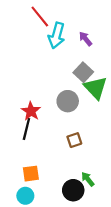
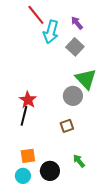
purple arrow: (85, 39) -> (77, 23), moved
gray square: (83, 72) -> (75, 47), moved
gray circle: (68, 101) -> (73, 96), moved
black circle: (73, 190) -> (50, 171), moved

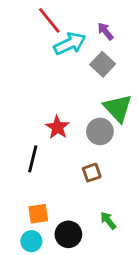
cyan arrow: (51, 32) -> (70, 44), turned -130
red star: (28, 100) -> (57, 127), moved

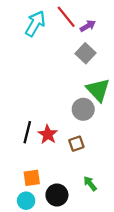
red line: (49, 20) -> (66, 17), moved
purple arrow: (105, 31) -> (88, 26), turned 98
cyan arrow: (70, 44) -> (35, 24), moved, turned -35
red star: (57, 127) -> (48, 134), moved

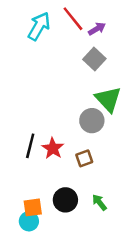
orange square: (32, 178) -> (33, 207), moved
black circle: (57, 195) -> (65, 200), moved

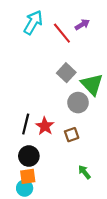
red line: (73, 19) -> (62, 33), moved
gray square: (94, 59) -> (66, 73), moved
black circle: (65, 200) -> (29, 156), moved

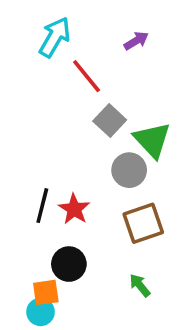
red line: (62, 33) -> (87, 76), moved
brown square: (72, 135) -> (143, 223), moved, size x1.6
black circle: (29, 156) -> (69, 264), moved

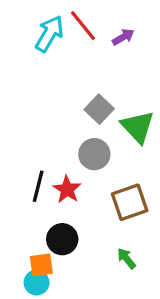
red line: (87, 76) -> (83, 26), moved
gray circle: (129, 170) -> (94, 154), moved

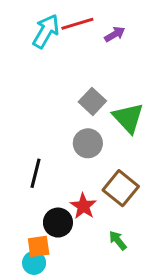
red line: (83, 26) -> (77, 24), turned -68
red star: (67, 189) -> (83, 206), moved
brown square: (130, 202) -> (121, 188), turned -32

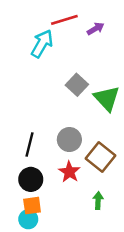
cyan arrow: (46, 31) -> (42, 44), moved
gray circle: (88, 143) -> (69, 140), moved
black circle: (58, 223) -> (31, 179), moved
green arrow: (118, 240) -> (98, 201), turned 42

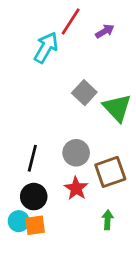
red line: (64, 20) -> (71, 22), turned -40
brown square: (101, 157) -> (110, 172), turned 32
cyan circle: (28, 219) -> (19, 221), moved

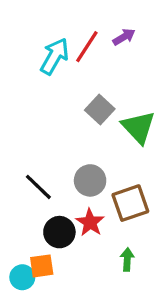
red line: (71, 22) -> (87, 47), moved
black line: (32, 158) -> (38, 187), turned -60
black circle: (34, 197) -> (59, 232), moved
cyan circle: (19, 221) -> (22, 277), moved

